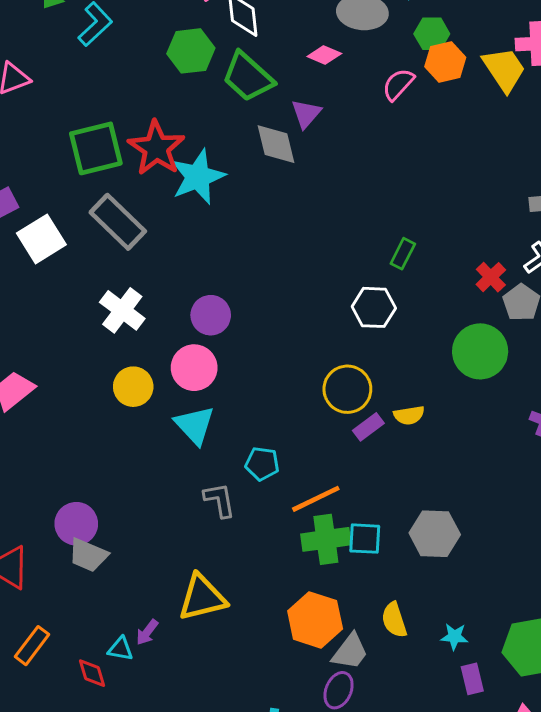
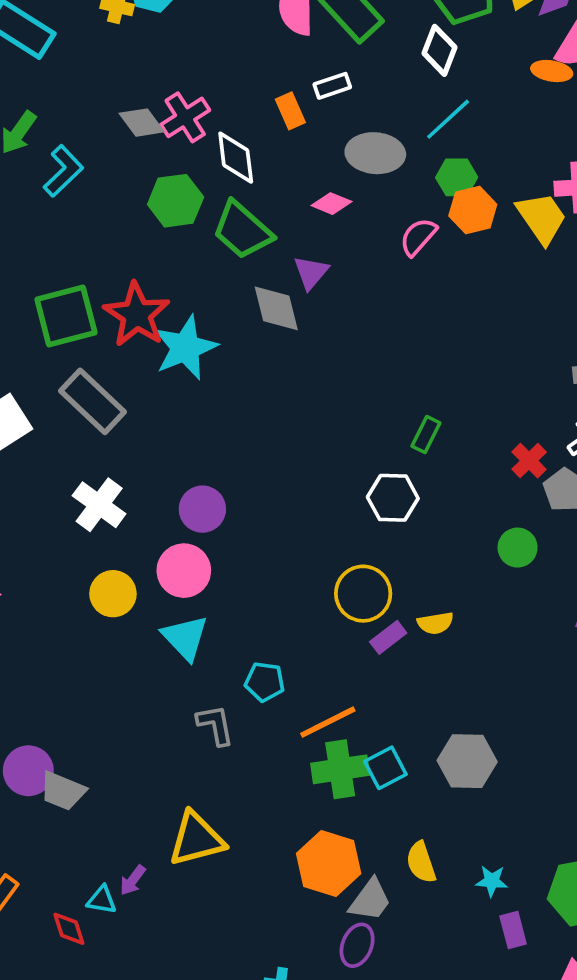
green circle: (480, 351) -> (518, 548), size x0.6
purple circle: (76, 524) -> (28, 771), moved
cyan square: (365, 539) -> (385, 768), turned -30

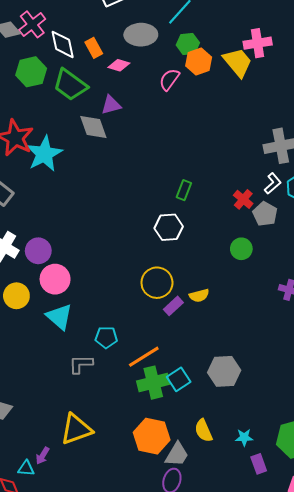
orange rectangle: (290, 111) -> (94, 48), moved
purple triangle: (311, 272) -> (111, 105), turned 40
purple circle: (202, 509) -> (38, 251), moved
gray L-shape: (215, 725) -> (81, 364), turned -75

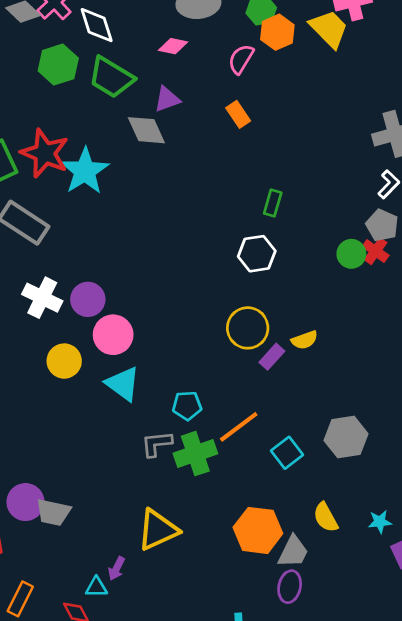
orange rectangle: (94, 48) -> (238, 114), moved
red cross: (243, 199) -> (376, 251), moved
green circle: (241, 249) -> (351, 254), moved
green cross: (153, 383) -> (195, 454), moved

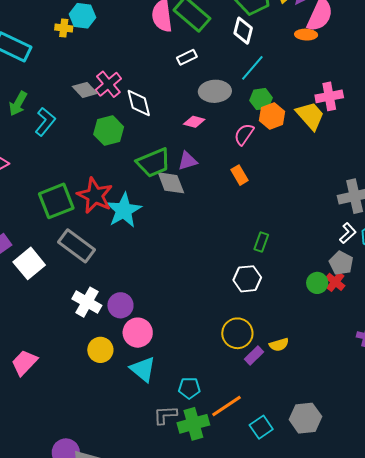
green trapezoid: (111, 77) -> (154, 163), moved, turned -57

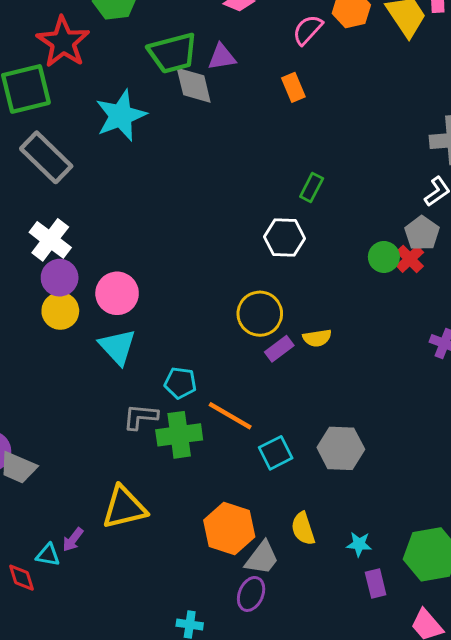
red star: (95, 196) -> (63, 42), moved
purple circle: (120, 305) -> (60, 278), moved
orange line: (227, 406) -> (230, 416), turned 56

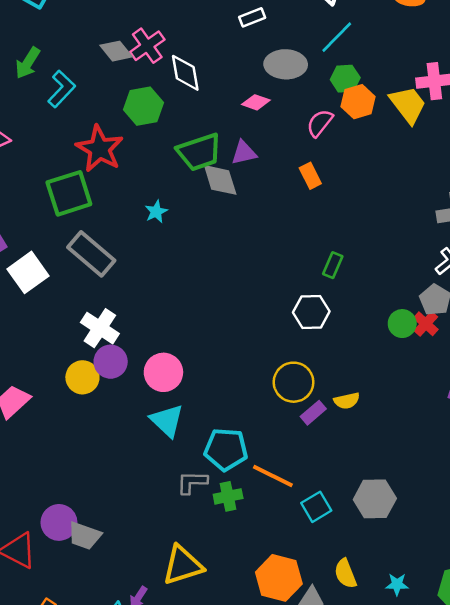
cyan star: (121, 116) -> (156, 212), size x0.5
yellow circle: (60, 311) -> (82, 377), moved
cyan pentagon: (180, 383) -> (226, 449), size x1.5
green cross: (179, 435) -> (228, 496), size x0.7

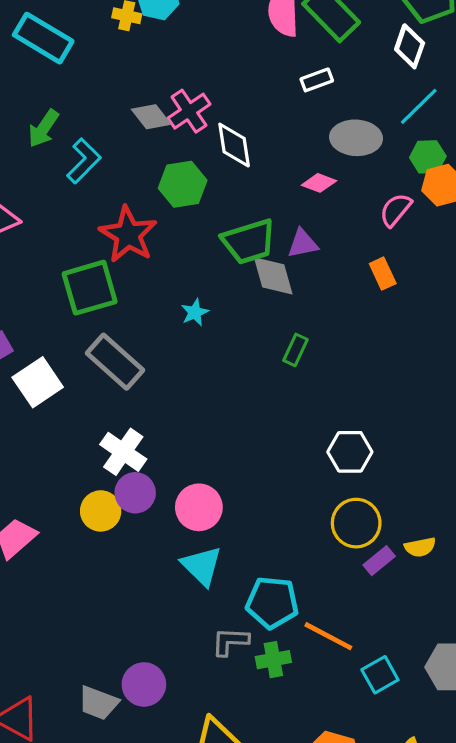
green rectangle: (333, 265) -> (295, 350), moved
white hexagon: (311, 312) -> (350, 452), moved
purple circle: (59, 522) -> (144, 684), moved

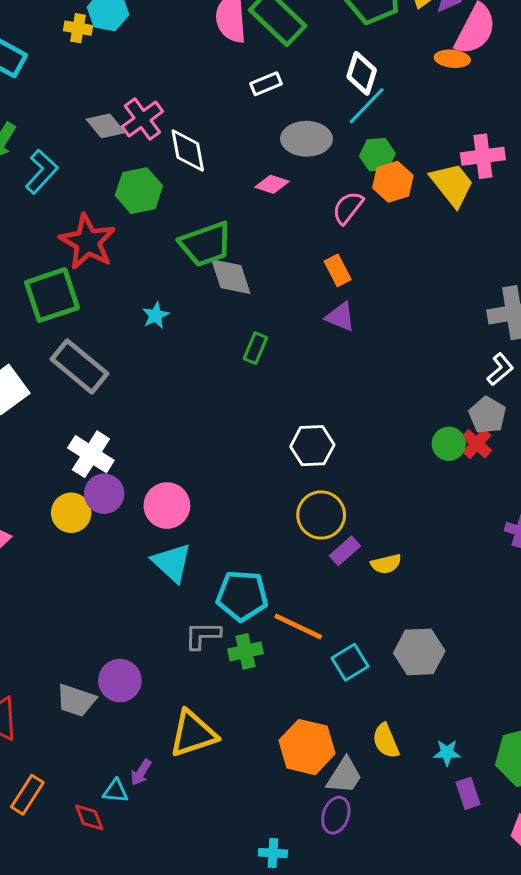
white diamond: (410, 46) -> (362, 73), moved
purple triangle: (303, 244) -> (340, 317), moved, turned 36
yellow semicircle: (420, 547) -> (386, 564), moved

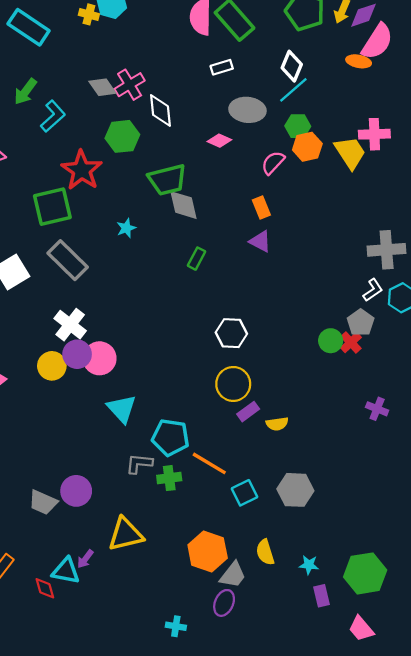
pink circle: (167, 506) -> (100, 358), moved
cyan triangle: (116, 791) -> (66, 571), size x1.5

